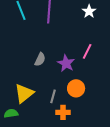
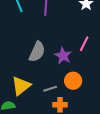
gray semicircle: (40, 59) -> (37, 52), size x1.5
gray line: (53, 96) -> (50, 89), turned 56

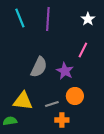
pink line: (84, 44) -> (83, 50), moved
yellow triangle: (21, 86) -> (23, 101), turned 45

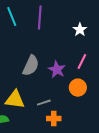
white star: (88, 19) -> (80, 30), moved
pink line: (83, 50) -> (82, 62), moved
orange circle: (75, 96) -> (78, 88), moved

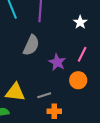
gray semicircle: (31, 66) -> (31, 45), moved

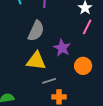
pink line: (82, 54) -> (87, 27), moved
yellow triangle: (15, 92) -> (36, 61), moved

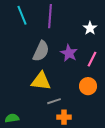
pink line: (87, 27) -> (92, 59), moved
purple star: (62, 48) -> (69, 53), moved

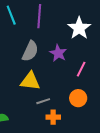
white star: (90, 28) -> (79, 28), size x1.6
pink line: (92, 59) -> (81, 69), moved
orange circle: (88, 86) -> (78, 98), moved

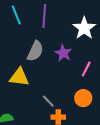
yellow triangle: (30, 81) -> (19, 77), moved
gray line: (43, 101) -> (48, 101), turned 64

